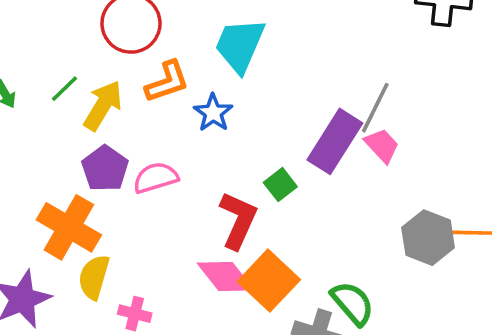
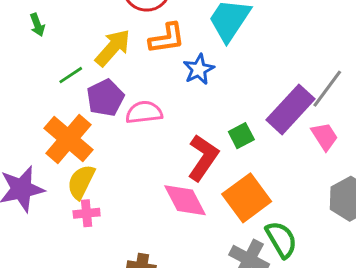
green line: (65, 89) -> (71, 75), moved
pink trapezoid: (382, 145) -> (324, 136), moved
orange square: (269, 281) -> (247, 198), moved
pink cross: (135, 314) -> (87, 213), moved, turned -30

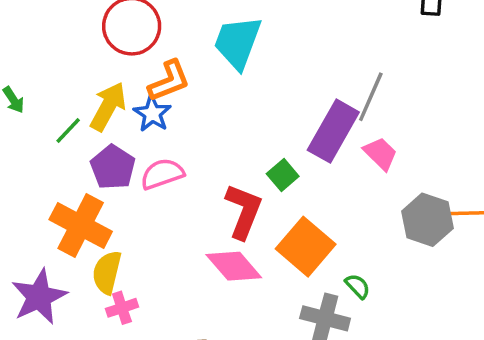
blue star: (199, 69) -> (152, 114), moved
green line: (71, 75) -> (68, 131), moved
green semicircle: (281, 239) -> (358, 286), size x0.6

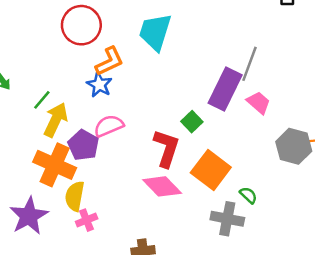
yellow arrow: (108, 107) -> (56, 120), moved
purple pentagon: (113, 167) -> (83, 145), moved

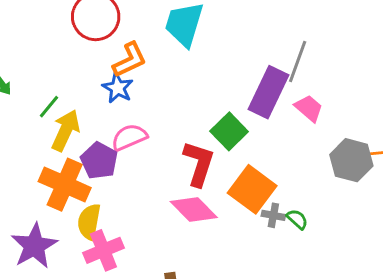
green square: (192, 122) -> (229, 131), size x1.4
gray cross: (227, 219) -> (273, 215), moved, size x0.6
pink cross: (87, 220) -> (103, 250), size x1.5

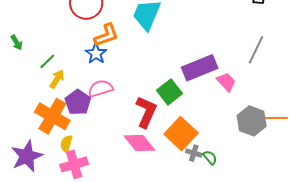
gray line: (298, 62) -> (256, 50), moved
purple rectangle: (269, 92) -> (200, 68), turned 36
yellow arrow: (66, 130) -> (57, 79), size x0.7
yellow semicircle: (89, 222) -> (66, 144), size x0.7

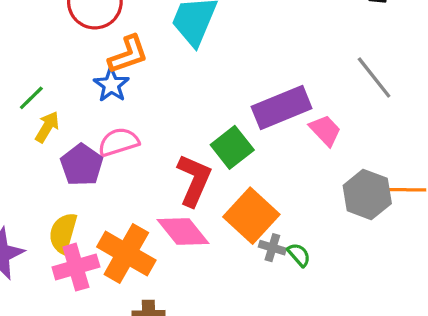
gray line: (256, 50) -> (374, 78), turned -64
orange cross: (52, 116) -> (126, 254), moved
yellow semicircle: (66, 144) -> (63, 233), size x1.4

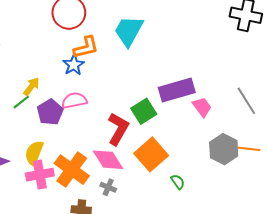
gray line: (374, 78) -> (246, 101), moved
green line: (31, 98) -> (21, 102), moved
gray cross: (272, 248) -> (108, 187), moved

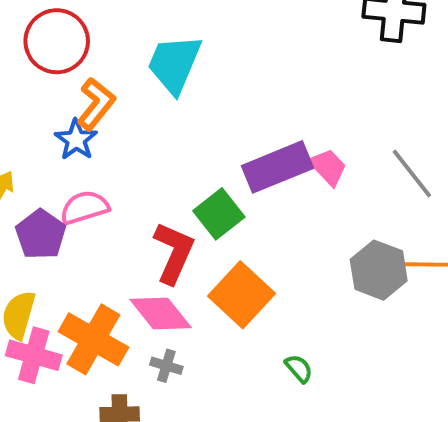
orange L-shape: (86, 47) -> (96, 104), turned -32
pink trapezoid: (202, 107) -> (328, 167), moved
pink cross: (40, 175) -> (34, 355), turned 32
green semicircle: (178, 182) -> (299, 368), moved

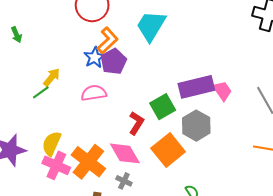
purple pentagon: (41, 234) -> (113, 62), moved
red L-shape: (174, 253) -> (136, 123), size x0.7
gray hexagon: (379, 270) -> (196, 126), moved

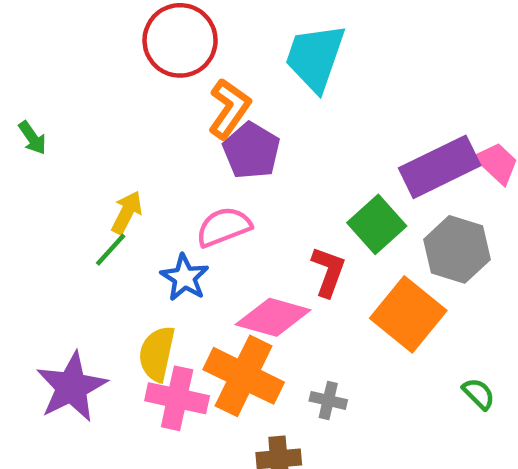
blue star: (95, 57) -> (185, 278), moved
pink diamond: (125, 153) -> (273, 317), moved, turned -32

